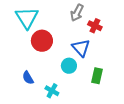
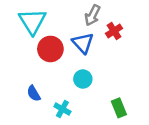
red cross: (95, 26) -> (114, 31), turned 32
blue triangle: (81, 48) -> (83, 43), moved
green rectangle: (97, 76) -> (119, 108), moved, turned -35

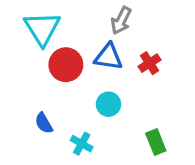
red cross: (114, 31) -> (150, 63), moved
blue triangle: (83, 43) -> (108, 57), turned -40

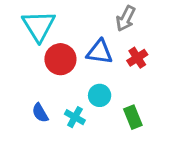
gray arrow: (121, 21) -> (126, 19), moved
green rectangle: (156, 142) -> (133, 117), moved
cyan cross: (82, 144) -> (75, 117), moved

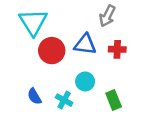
red cross: (137, 58) -> (117, 49), turned 35

